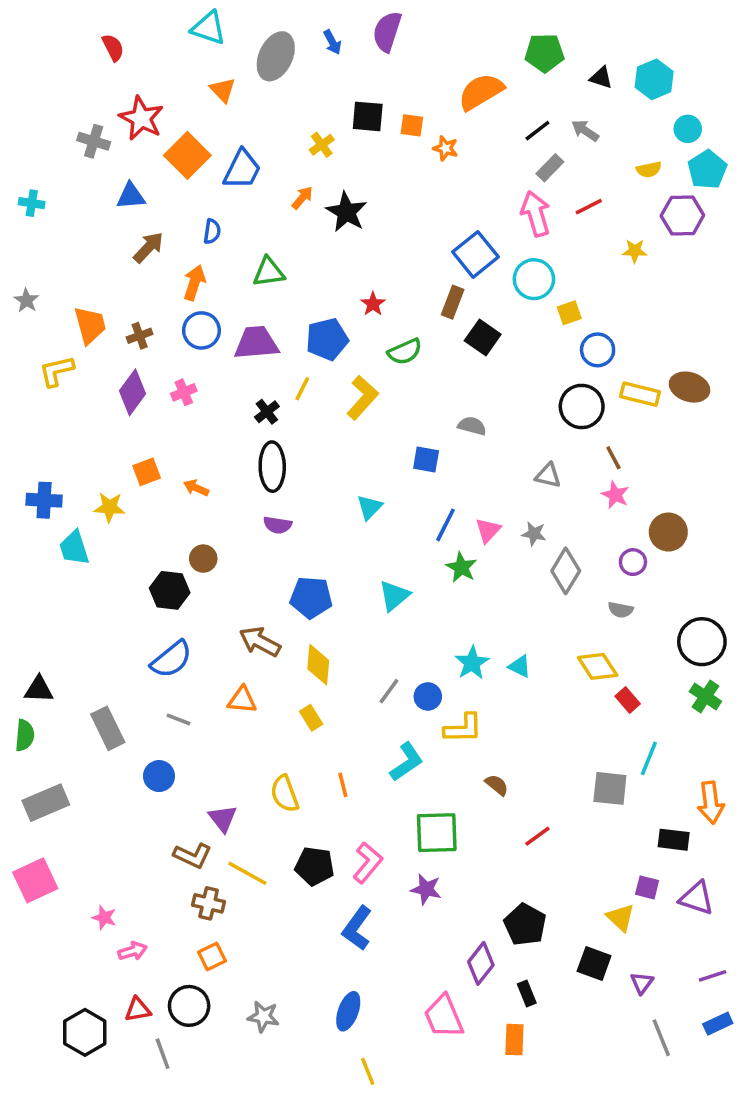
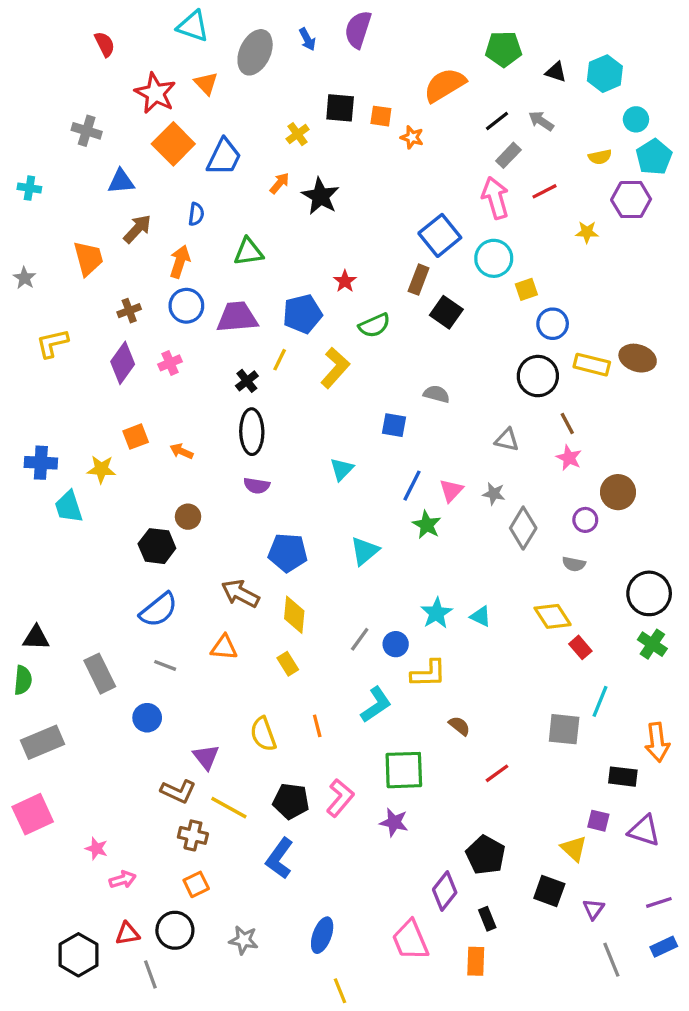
red star: (141, 118) -> (155, 93), moved
orange trapezoid: (90, 325) -> (88, 258), moved
blue L-shape: (357, 928) -> (280, 858), moved

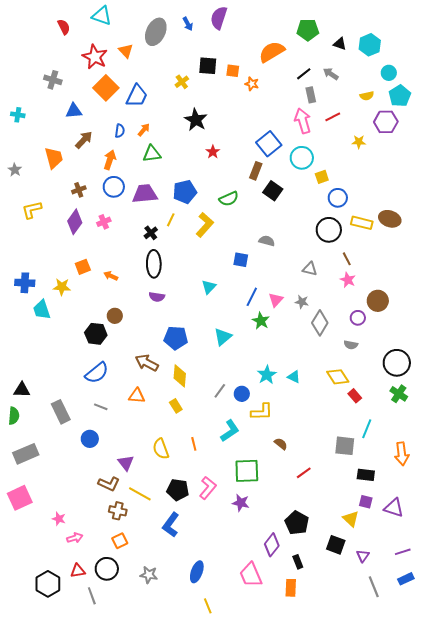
cyan triangle: (193, 26) -> (102, 16), moved
gray rectangle: (508, 155) -> (311, 95), turned -56
orange arrow: (280, 183) -> (144, 130), moved
red star: (345, 281) -> (213, 152), moved
black rectangle: (623, 777) -> (366, 475), moved

